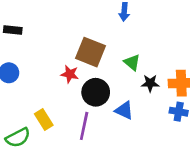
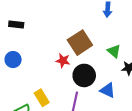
brown square: (91, 52) -> (80, 43), turned 35

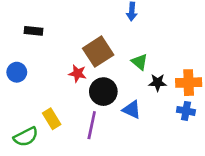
black rectangle: (16, 24) -> (34, 31), moved

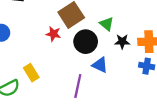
black circle: (103, 92) -> (86, 42), moved
purple line: (92, 125) -> (78, 86), moved

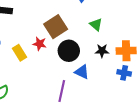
green triangle: (107, 24) -> (96, 25), moved
yellow rectangle: (31, 73) -> (19, 53), moved

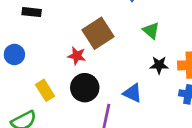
black circle: (69, 51) -> (85, 88), moved
yellow rectangle: (19, 53) -> (45, 90), moved

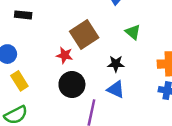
black star: (159, 65) -> (116, 64), moved
yellow rectangle: (45, 90) -> (19, 81), moved

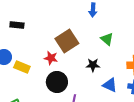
yellow rectangle: (19, 81) -> (22, 67), moved, turned -35
blue triangle: (116, 89) -> (110, 85), moved

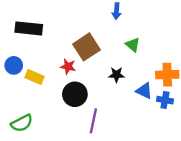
black rectangle: (17, 25) -> (29, 28), size x1.6
blue triangle: (110, 85) -> (144, 91), moved

